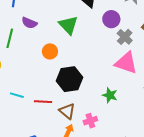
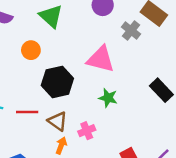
gray cross: (125, 37) -> (131, 30), moved
pink triangle: (126, 63) -> (101, 59), moved

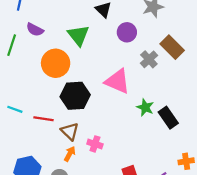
orange circle: (31, 50) -> (56, 63), size x1.6
green star: (108, 98) -> (145, 107), moved
pink cross: (87, 131) -> (95, 144), turned 32

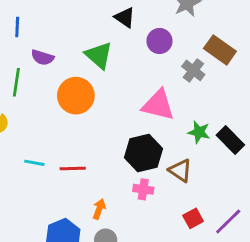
black hexagon: (75, 96) -> (143, 153), moved
brown triangle: (70, 131) -> (180, 171), moved
orange arrow: (70, 154) -> (99, 209), moved

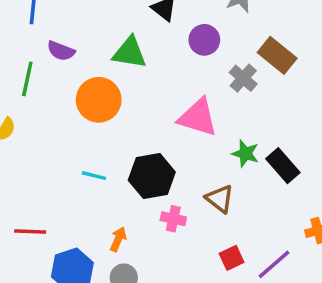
green triangle: (99, 55) -> (130, 53), turned -36
black hexagon: (143, 153) -> (152, 176), moved
cyan line: (34, 163) -> (94, 176), moved
red line: (73, 168) -> (30, 232), moved

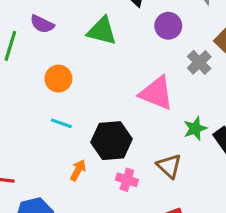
orange circle: (99, 100) -> (58, 79), moved, size x0.7
green star: (245, 154) -> (195, 128), turned 30
cyan line: (94, 176) -> (61, 123), moved
orange arrow: (118, 239) -> (78, 170), moved

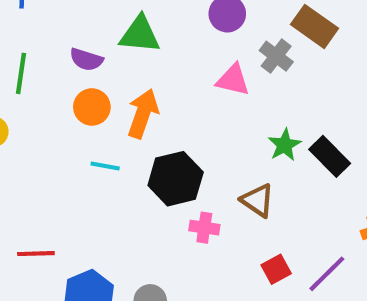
purple semicircle: (42, 24) -> (86, 60), moved
pink triangle: (156, 93) -> (233, 80), moved, size x0.7
orange arrow: (78, 170) -> (143, 114), moved, size x1.6

